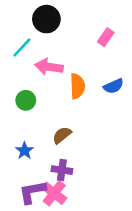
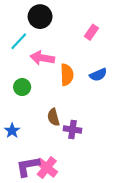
brown semicircle: (62, 135) -> (53, 117), turned -66
blue star: (24, 151) -> (12, 131), moved
purple cross: (62, 170) -> (72, 130), moved

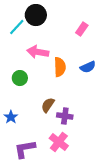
cyan line: (19, 41) -> (17, 27), moved
brown semicircle: (53, 117) -> (48, 105), turned 49
pink cross: (47, 168) -> (59, 142), moved

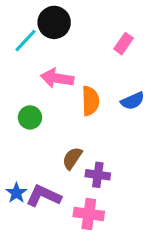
blue star: (11, 117) -> (16, 193), moved
pink cross: (59, 142) -> (89, 214), turned -30
purple L-shape: (25, 149) -> (44, 196), moved, turned 35

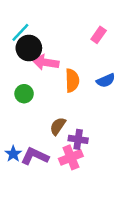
black circle: (54, 22) -> (29, 48), moved
pink cross: (89, 214) -> (71, 157), moved, turned -30

